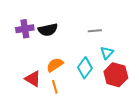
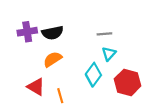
cyan triangle: (107, 53) -> (109, 54), moved
orange semicircle: (55, 65) -> (53, 59), moved

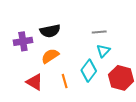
purple cross: (27, 32) -> (23, 41), moved
orange line: (60, 96) -> (65, 81), moved

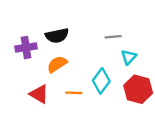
cyan triangle: (103, 51) -> (129, 57), moved
orange line: (65, 81) -> (74, 93), turned -72

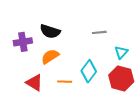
black semicircle: (57, 36) -> (50, 31), turned 30
cyan triangle: (129, 57) -> (121, 52), moved

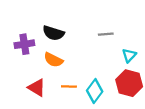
orange semicircle: (50, 56) -> (53, 60), turned -120
cyan diamond: (89, 71) -> (95, 91), moved

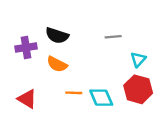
red triangle: (37, 88) -> (27, 99), moved
cyan diamond: (95, 91) -> (101, 98), turned -60

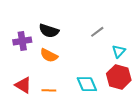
gray line: (113, 37) -> (97, 32), turned -32
orange line: (74, 93) -> (49, 90), moved

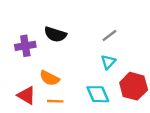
cyan triangle: (119, 51) -> (108, 62), moved
orange semicircle: (49, 55) -> (49, 78), moved

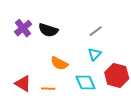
purple cross: (25, 46) -> (23, 28), moved, turned -30
orange semicircle: (49, 78) -> (59, 63), moved

